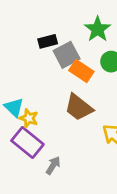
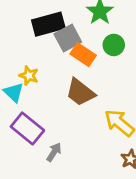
black rectangle: (48, 41) -> (48, 24), size x1.6
yellow star: (29, 118) -> (29, 76), moved

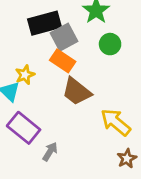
orange rectangle: (83, 55) -> (63, 61), moved
yellow star: (29, 76) -> (25, 75), turned 30

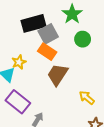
brown trapezoid: (77, 92) -> (58, 75), turned 85
yellow arrow: (116, 122) -> (87, 98), size x0.7

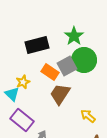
gray square: (48, 34) -> (67, 66), moved
green circle: (83, 39) -> (84, 60), size x1.6

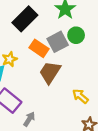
black rectangle: (37, 45) -> (25, 19), turned -30
green circle: (84, 60) -> (76, 35), size x0.6

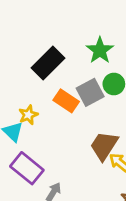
brown trapezoid: (50, 72) -> (104, 146), moved

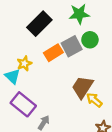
green star: (100, 50) -> (79, 14), turned 30
orange rectangle: (66, 101) -> (53, 53), turned -66

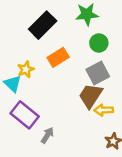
gray square: (72, 46) -> (98, 73), moved
yellow arrow: (94, 100) -> (104, 110), turned -42

